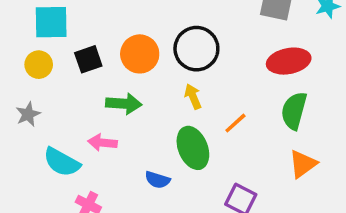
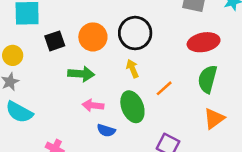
yellow circle: (39, 65) -> (13, 55), moved
pink arrow: (102, 143) -> (93, 105), moved
cyan semicircle: (62, 162) -> (19, 112), moved

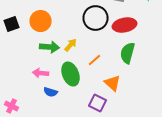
black circle: (135, 33) -> (96, 18), moved
yellow arrow: (132, 69) -> (71, 45), turned 64
green arrow: (81, 74) -> (50, 47), moved
orange triangle: (214, 119) -> (113, 83), moved, turned -42

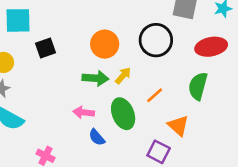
orange circle: (41, 21) -> (105, 44), moved
red ellipse: (125, 25) -> (211, 47), moved
blue semicircle: (51, 92) -> (97, 137), turned 32

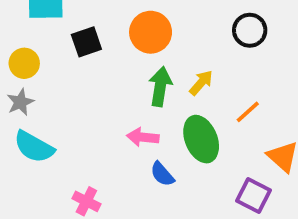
black circle: (156, 40) -> (250, 30), size x0.7
orange circle: (105, 44) -> (151, 32), moved
green arrow: (95, 78) -> (160, 87), turned -85

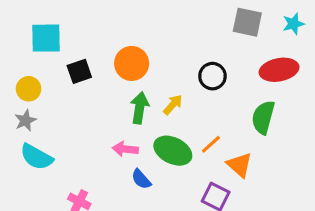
black circle: (250, 30) -> (212, 76), moved
orange line: (248, 112) -> (211, 144), moved
green ellipse: (201, 139) -> (173, 151), turned -42

